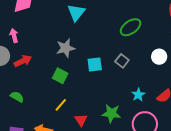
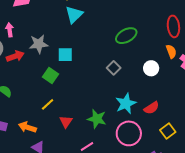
gray star: (65, 48) -> (39, 44), moved
cyan square: (95, 65) -> (65, 55), moved
cyan star: (138, 95) -> (126, 104), size x1.5

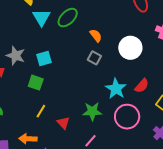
green ellipse: (126, 36) -> (68, 18), moved
gray star: (39, 44) -> (16, 56), turned -30
orange semicircle: (171, 51) -> (96, 36), moved
white circle: (151, 68) -> (130, 48), size x1.5

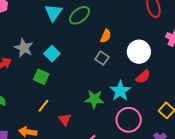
orange semicircle: (96, 36) -> (106, 36), turned 56
cyan square: (44, 58) -> (52, 54), turned -35
red semicircle: (142, 86) -> (143, 77), moved
green star: (92, 111) -> (94, 99), moved

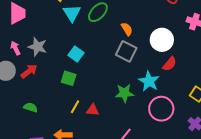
orange semicircle: (106, 36) -> (127, 29), turned -48
gray star: (24, 48) -> (37, 47), moved
gray square: (102, 58) -> (126, 51), size x1.5
red triangle: (65, 119) -> (93, 110), moved, turned -40

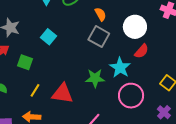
green square: (69, 78) -> (25, 62), moved
yellow line: (75, 107) -> (35, 90), moved
red triangle: (93, 110) -> (62, 94), size x1.6

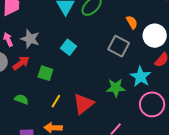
orange semicircle: (100, 14) -> (132, 22), moved
red triangle: (62, 94) -> (83, 104), turned -45

